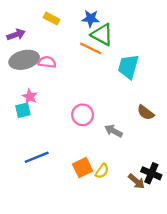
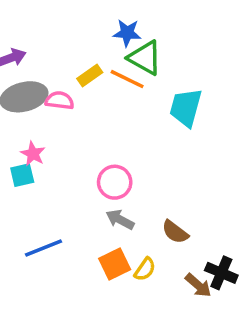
yellow rectangle: (52, 19) -> (90, 76), moved, turned -63
brown semicircle: (146, 113) -> (175, 232), moved
gray arrow: (113, 131) -> (120, 220), moved

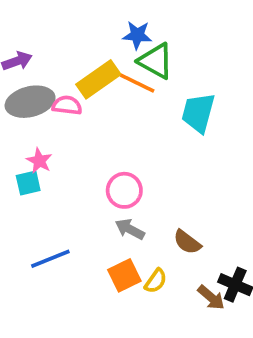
yellow rectangle: (90, 76) -> (98, 79), size x1.6

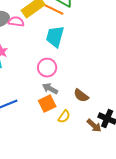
cyan trapezoid: (198, 113) -> (55, 37), moved
orange square: (124, 275) -> (47, 104), moved

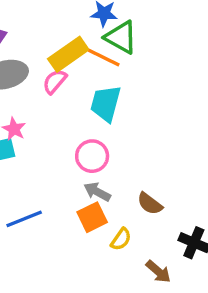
pink semicircle: (16, 22) -> (55, 81), moved, turned -56
brown arrow: (94, 126) -> (158, 272), moved

